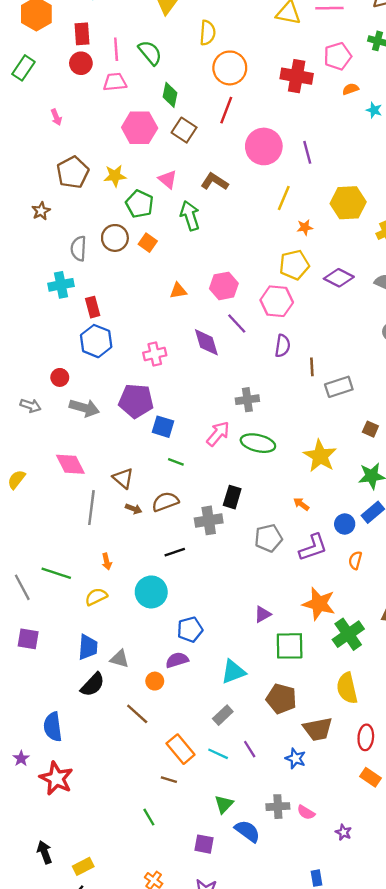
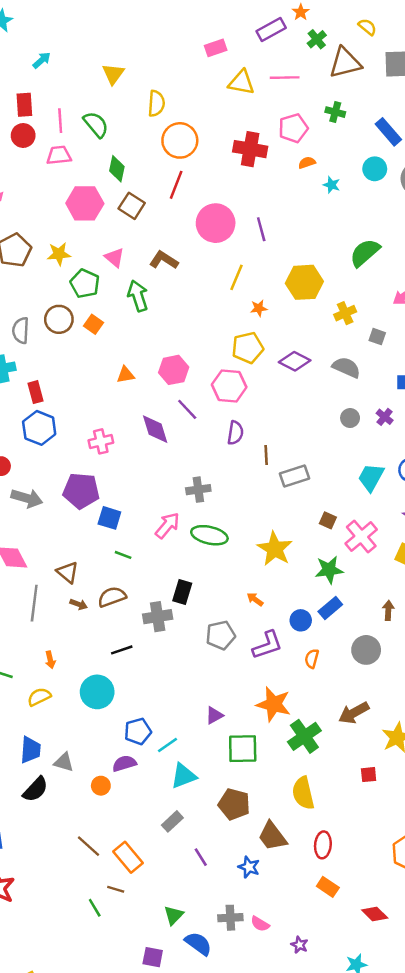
brown line: (137, 714) -> (89, 846), moved
brown trapezoid: (318, 729) -> (272, 836), turned 64
cyan line: (218, 754) -> (167, 745), moved, turned -60
green line: (149, 817) -> (95, 908), moved

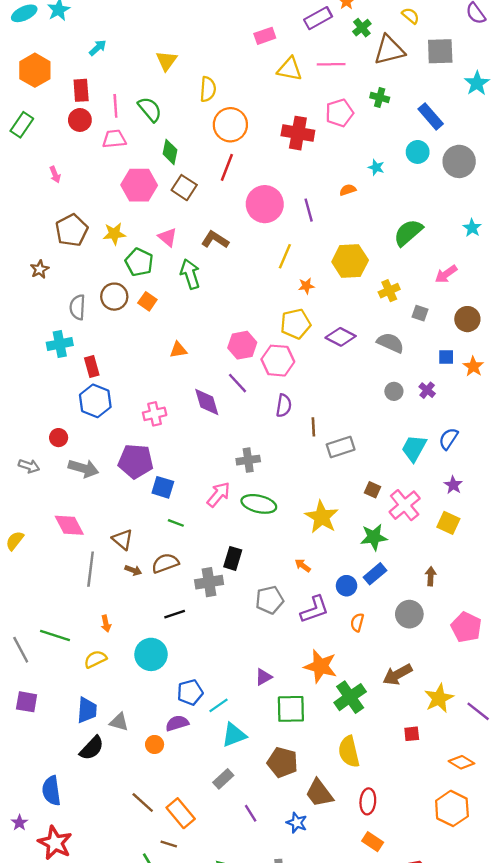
orange semicircle: (307, 163) -> (348, 190), moved
pink hexagon: (174, 370) -> (242, 345), moved

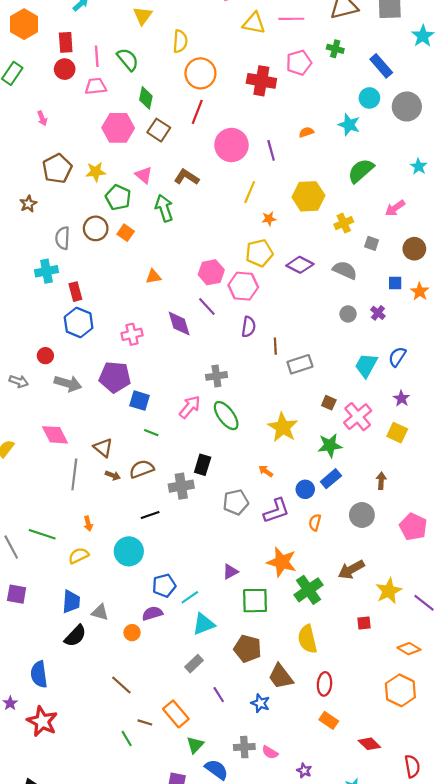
cyan star: (376, 167) -> (349, 125), moved, size x1.5
green ellipse: (259, 504) -> (226, 416), turned 40
orange rectangle: (181, 813) -> (176, 714), moved

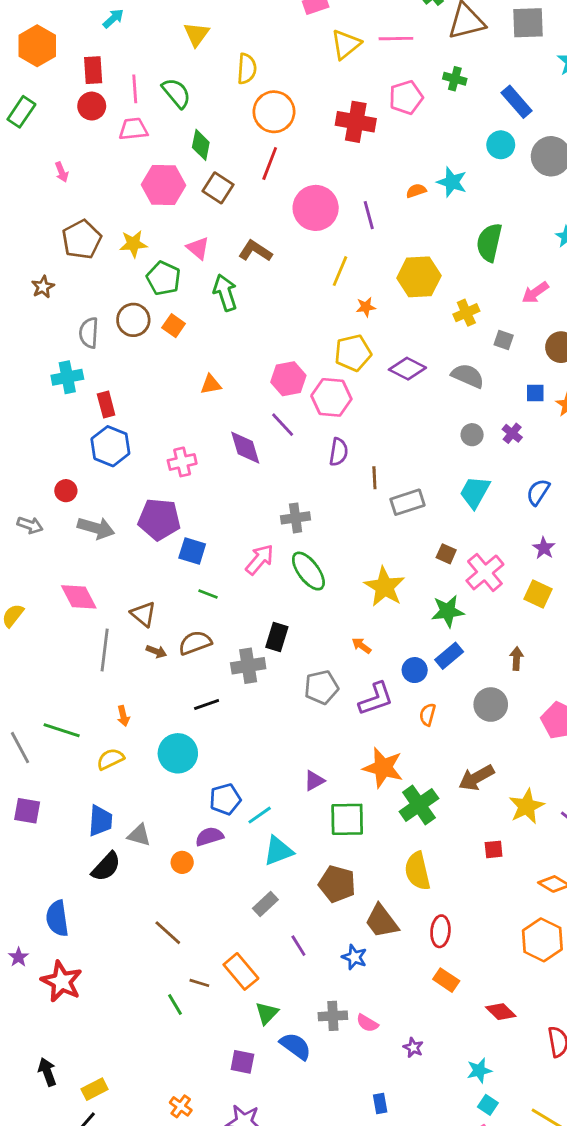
yellow triangle: (254, 23) -> (346, 44), turned -50
cyan star: (349, 125) -> (452, 182), moved
green semicircle: (361, 171) -> (489, 242), turned -36
cyan trapezoid: (366, 365) -> (475, 492), moved

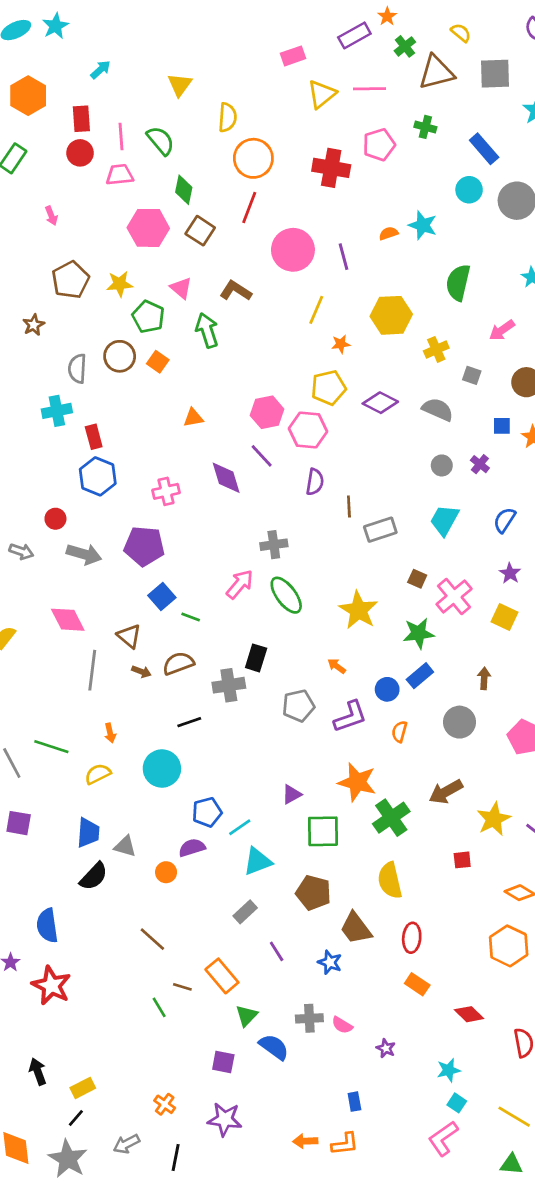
blue square: (192, 551) -> (162, 597), moved, turned 32

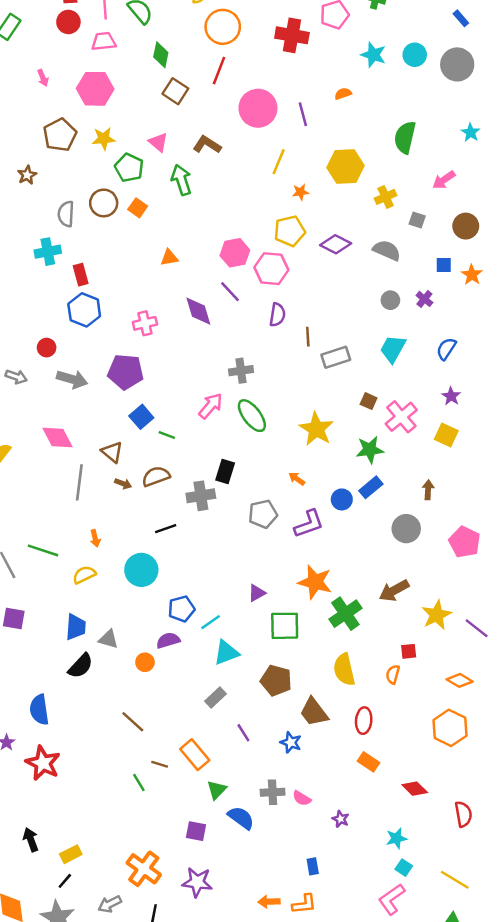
blue rectangle: (484, 149) -> (461, 18), moved, size x0.6
cyan star: (423, 225) -> (373, 55), moved
pink hexagon: (148, 228) -> (95, 89), moved
orange semicircle: (399, 732) -> (393, 674), moved
orange cross: (165, 1104) -> (144, 869), size x1.8

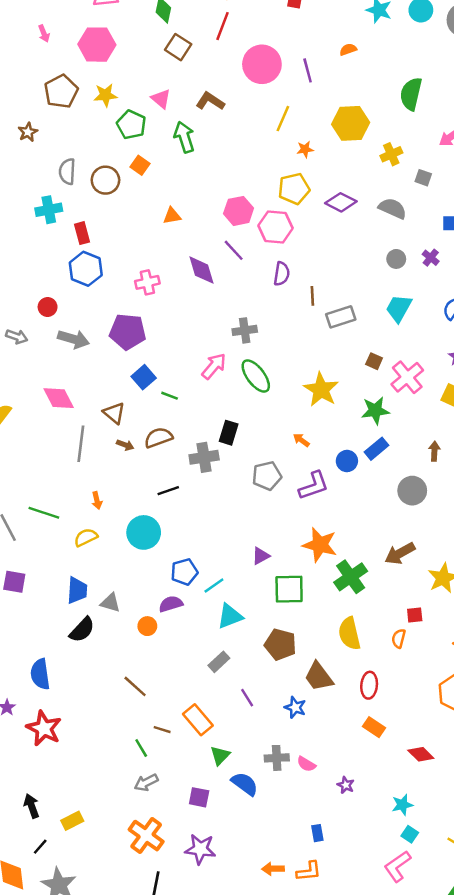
brown circle: (104, 203) -> (105, 180), moved
black line: (65, 881) -> (40, 847), moved
gray arrow: (110, 904) -> (146, 783), moved

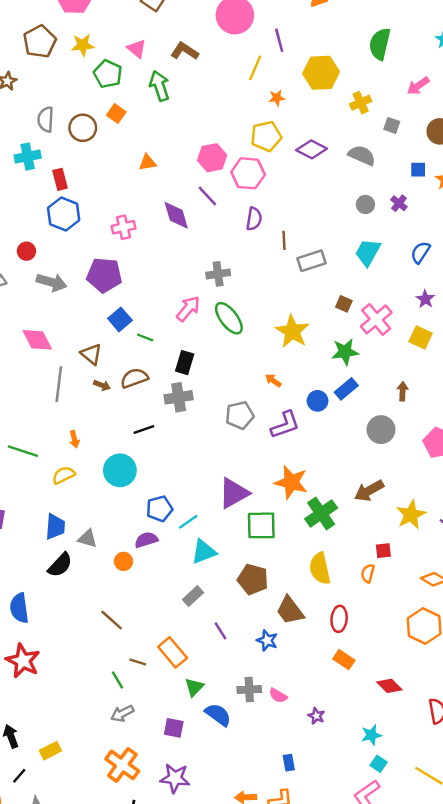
purple line: (308, 70) -> (279, 40), moved
black rectangle: (229, 433) -> (185, 363), moved
purple triangle: (261, 556) -> (234, 493), size x1.8

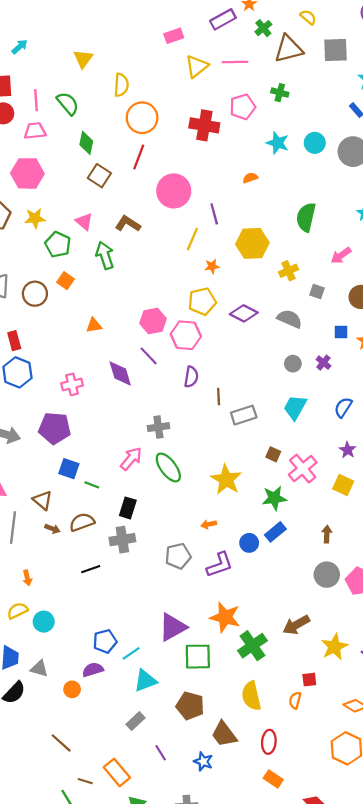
blue square: (120, 319) -> (69, 469), turned -30
orange arrow: (273, 381) -> (209, 524), turned -48
gray circle: (381, 430) -> (327, 575), moved
cyan circle: (120, 470) -> (44, 622), moved, size x0.7

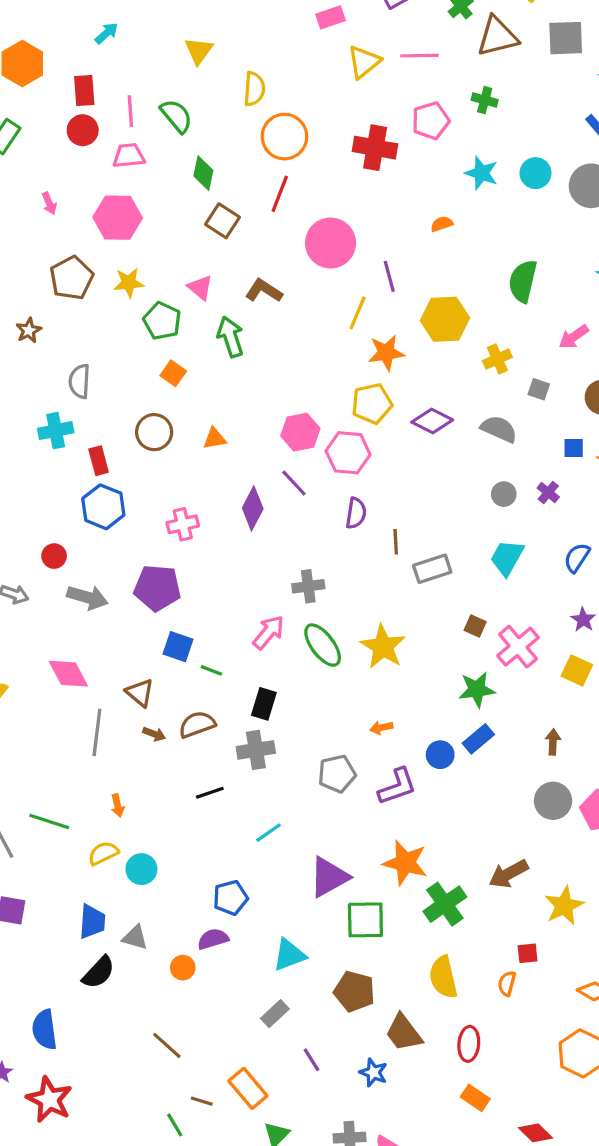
orange star: (212, 266) -> (386, 353), size x1.6
brown circle: (35, 294) -> (154, 432), moved
purple diamond: (120, 373) -> (253, 508), turned 44
yellow star: (226, 480) -> (383, 647), moved
cyan line: (131, 653) -> (269, 833), moved

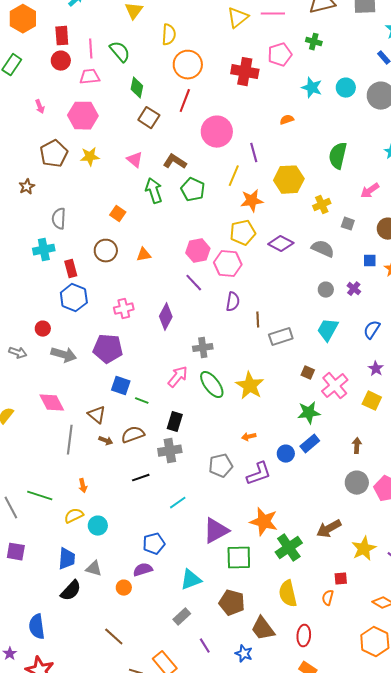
green pentagon: (162, 321) -> (193, 190), moved
purple diamond: (253, 508) -> (166, 317), moved

